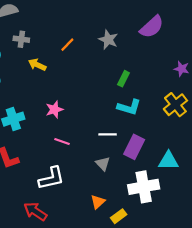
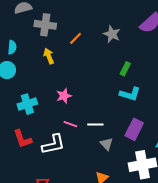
gray cross: (21, 39) -> (45, 25), moved, size x1.5
yellow arrow: (37, 65) -> (49, 56), turned 42
white line: (108, 134) -> (95, 124), moved
white L-shape: (51, 178) -> (53, 144), moved

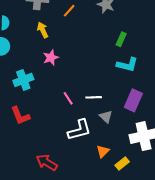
pink star: (64, 96) -> (51, 58), moved
pink line: (70, 124) -> (68, 98), turned 40
white L-shape: (53, 144) -> (79, 130), moved

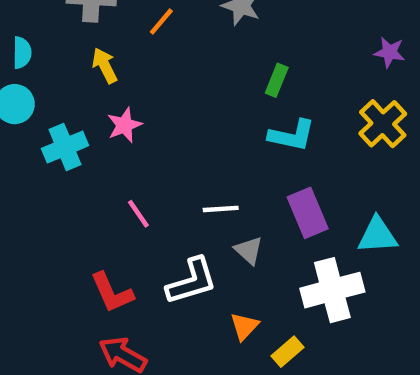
cyan cross: (23, 80) -> (65, 147), moved
pink line: (68, 98) -> (138, 214), moved
purple rectangle: (133, 100) -> (308, 213), turned -45
red L-shape: (20, 116) -> (112, 293), moved

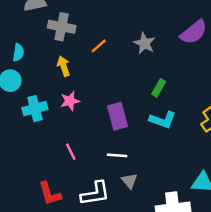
purple rectangle: (308, 213) -> (118, 116), moved

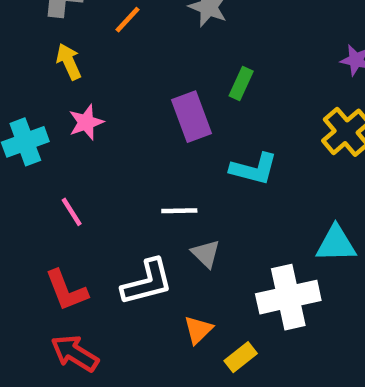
purple rectangle: (118, 116) -> (192, 117), moved
cyan L-shape: (163, 120) -> (254, 169), moved
pink line: (71, 152) -> (72, 212), moved

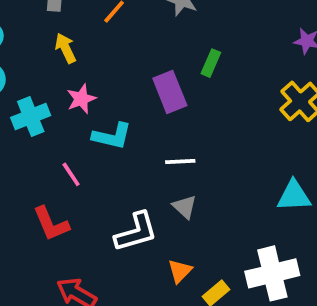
cyan L-shape: (254, 169) -> (112, 136), moved
white line: (179, 211) -> (180, 162), moved
red L-shape: (66, 290) -> (51, 224), moved
white cross: (288, 297) -> (272, 273), moved

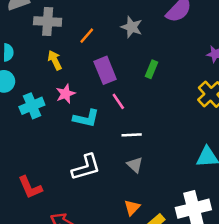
purple rectangle: (170, 92) -> (105, 70), moved
pink line: (71, 174) -> (118, 101), moved
red L-shape: (51, 224) -> (30, 187), moved
white L-shape: (136, 232) -> (86, 167), moved

